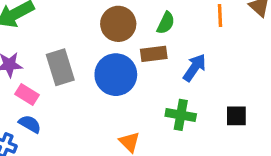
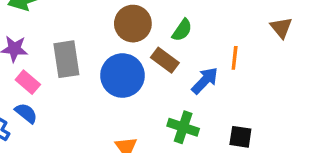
orange line: (220, 16) -> (235, 58), moved
brown rectangle: (154, 54) -> (165, 60), turned 35

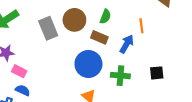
gray rectangle: (66, 59) -> (48, 28), moved
blue circle: (122, 76) -> (88, 64), moved

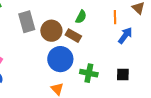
brown circle: (74, 20) -> (51, 31), moved
orange line: (141, 26) -> (115, 17), moved
blue arrow: (127, 44) -> (125, 36), moved

